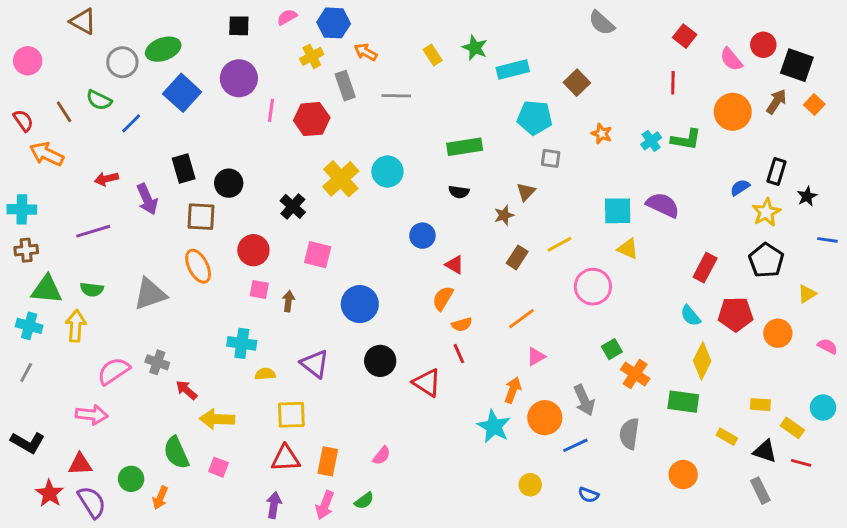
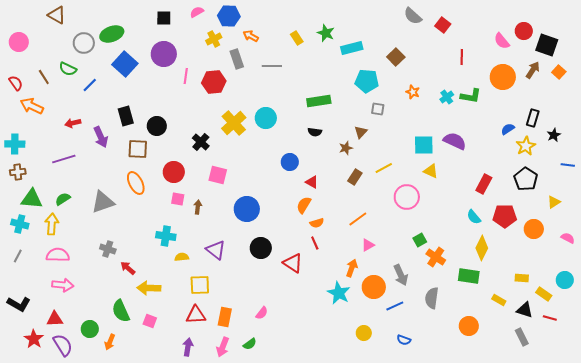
red square: (685, 36) -> (443, 25), moved
green semicircle: (92, 289) -> (63, 199), turned 140
pink semicircle: (114, 371) -> (58, 255), moved, turned 35

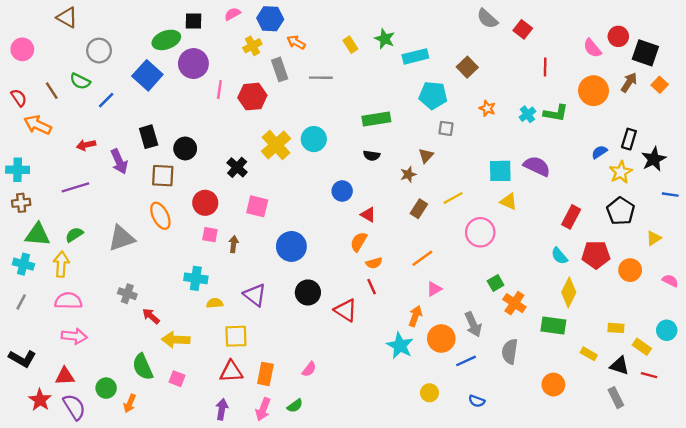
green ellipse: (112, 34) -> (166, 40), moved
black star: (554, 135) -> (654, 159), size x1.5

